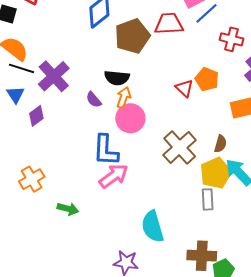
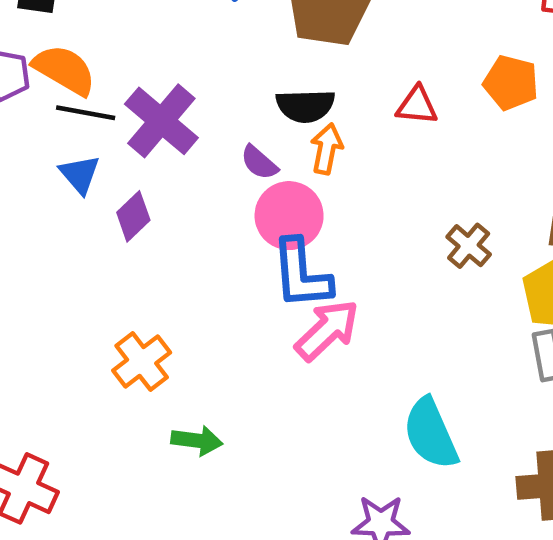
red triangle: (184, 88) -> (417, 106), moved, turned -30
pink circle: (130, 118) -> (289, 216), moved
brown cross: (180, 147) -> (469, 246), size x0.6
green arrow: (68, 209) -> (197, 441), moved

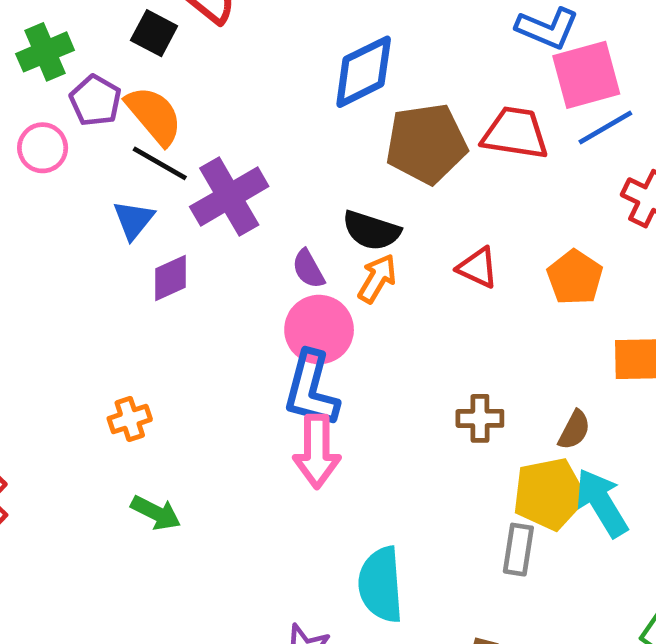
brown cross: (469, 246) -> (480, 418), turned 30
pink arrow: (327, 330) -> (317, 451), turned 114
orange cross: (142, 361) -> (130, 419), size x0.7

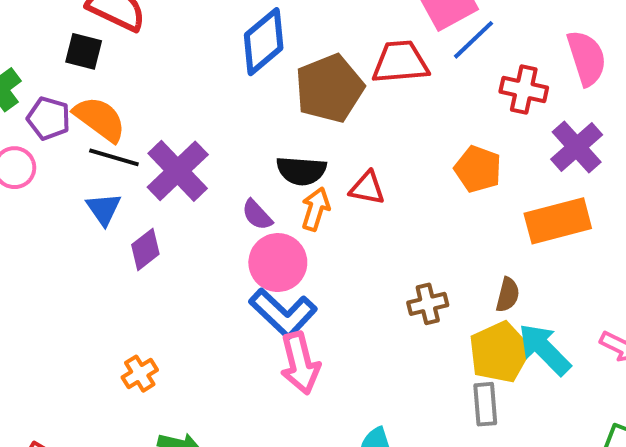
red triangle: (478, 268) -> (367, 188), moved
blue L-shape: (311, 389) -> (283, 313), turned -48

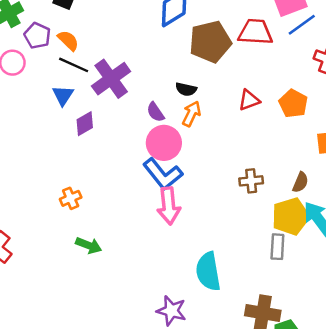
orange semicircle: (100, 119) -> (68, 40), size x0.7
black semicircle: (301, 171) -> (186, 89), size x0.7
red triangle: (367, 188) -> (249, 100), moved, turned -40

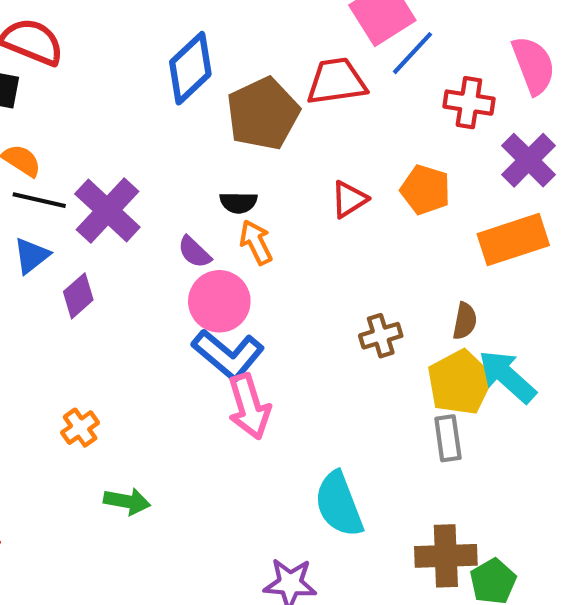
blue triangle: (63, 95) -> (31, 256), turned 30
orange arrow: (191, 114) -> (256, 242), turned -40

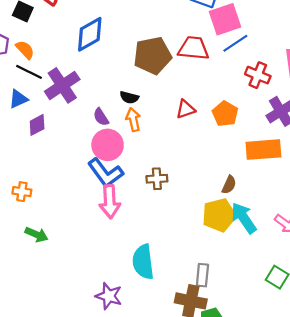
blue diamond: (190, 68) -> (90, 34), moved
brown cross: (381, 336) -> (157, 179), moved
orange cross: (80, 428) -> (22, 192), turned 30
gray rectangle: (448, 438) -> (202, 275), moved

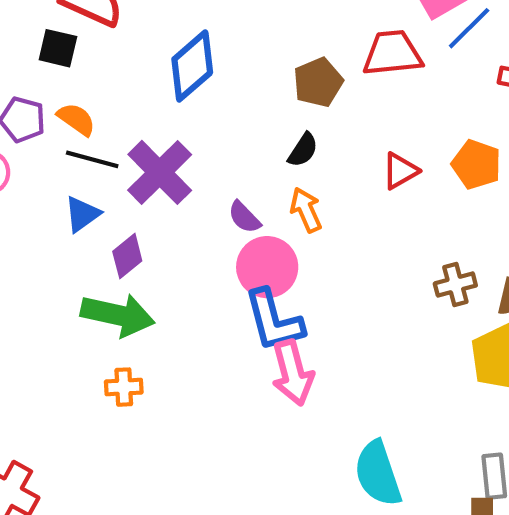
brown pentagon: (152, 56) -> (318, 82), size x0.7
black semicircle: (129, 97) -> (303, 150), moved, turned -60
blue L-shape: (105, 173) -> (274, 320), turned 33
brown cross: (157, 179) -> (455, 284), moved
green arrow: (37, 235) -> (118, 315), moved, size x1.6

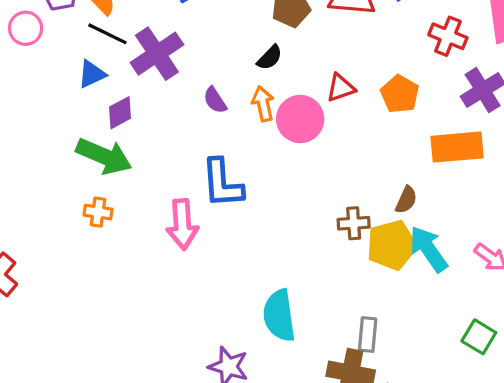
pink circle: (267, 267) -> (300, 119), moved
brown cross: (455, 284) -> (354, 223), moved
pink arrow: (293, 373) -> (182, 224), moved

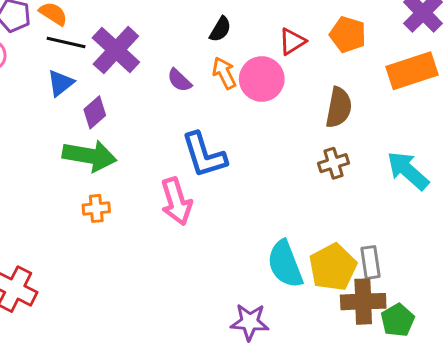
brown semicircle: (406, 200) -> (339, 107), moved, size x1.5
yellow pentagon: (392, 245) -> (333, 267), moved

